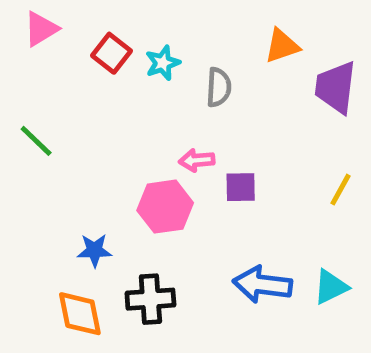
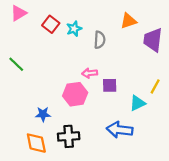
cyan triangle: (331, 287) -> (137, 103), moved

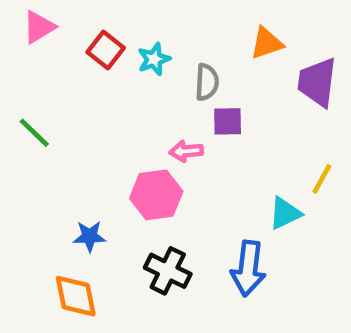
purple square: (110, 85) -> (228, 121), moved
blue arrow: (120, 130) -> (248, 269), turned -90
black cross: (69, 136) -> (168, 271), moved, turned 30

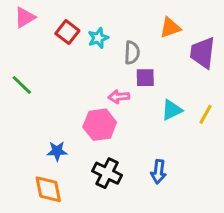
cyan triangle: (285, 213) -> (172, 110), moved
blue arrow: (248, 269) -> (158, 172), size x0.7

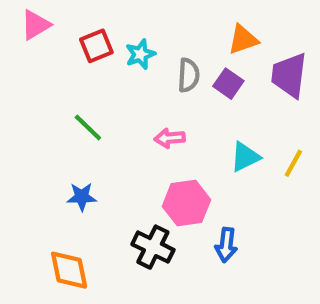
red square: (67, 32) -> (96, 46), turned 30
purple square: (145, 78) -> (228, 84), moved, turned 36
green line: (22, 85) -> (88, 128), moved
pink hexagon: (100, 125) -> (186, 203), moved
blue star: (57, 151) -> (82, 197), moved

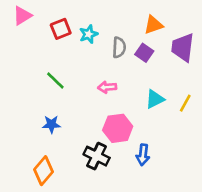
orange diamond: (69, 270) -> (44, 171), turned 52

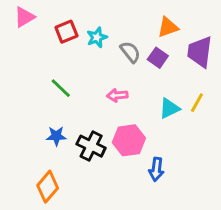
gray semicircle: (119, 47) -> (130, 52), turned -42
yellow line: (185, 103) -> (197, 103), moved
black cross: (97, 156) -> (91, 146), moved

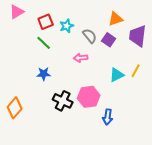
green line: (61, 88) -> (44, 43), moved
pink arrow: (117, 95) -> (81, 58), moved
blue star: (56, 136) -> (44, 74), moved
orange diamond: (48, 187) -> (15, 108), moved

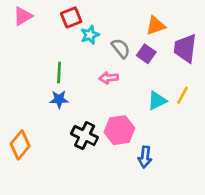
red square: (46, 22) -> (71, 17), moved
green line: (44, 43) -> (59, 72), moved, turned 49

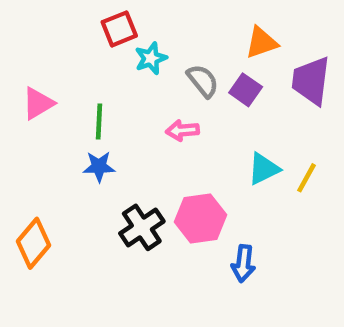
pink triangle: (23, 16) -> (38, 103), moved
yellow line: (183, 95) -> (306, 178), moved
black cross: (85, 136) -> (142, 227), turned 30

